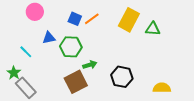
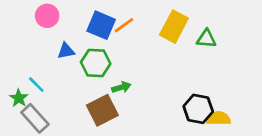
blue square: (75, 19) -> (101, 25), size x1.5
cyan line: (26, 52) -> (36, 85), moved
black hexagon: (122, 77) -> (198, 109), moved

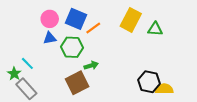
pink circle: (47, 16) -> (50, 19), moved
orange line: (124, 25) -> (93, 28), moved

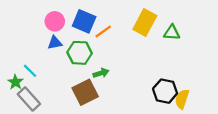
yellow semicircle: (164, 89) -> (182, 99), turned -72

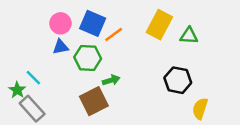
black hexagon: (165, 91) -> (178, 80), moved

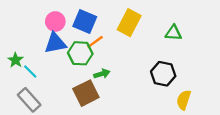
yellow rectangle: (159, 25) -> (129, 23), moved
orange line: (114, 34) -> (95, 42), moved
blue triangle: (60, 47) -> (55, 43), size x1.5
green star: (17, 90) -> (16, 60), moved

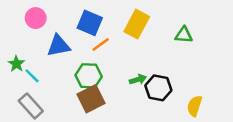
pink circle: (55, 22) -> (36, 18), moved
green hexagon: (80, 53) -> (89, 76), moved
green arrow: (102, 74) -> (138, 79), moved
black hexagon: (163, 74) -> (158, 88), moved

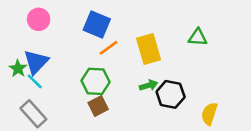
yellow rectangle: (137, 24) -> (149, 49), moved, turned -44
blue triangle: (59, 46) -> (36, 62), moved, turned -35
brown square: (91, 99) -> (98, 106), size x0.7

